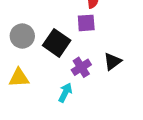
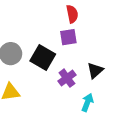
cyan arrow: (65, 93) -> (87, 102), moved

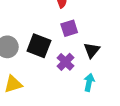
purple square: (68, 37) -> (69, 28), moved

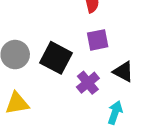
black triangle: (92, 50) -> (123, 72), turned -48

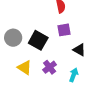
purple cross: (88, 83) -> (50, 67), moved
yellow triangle: (17, 103) -> (25, 68), moved, turned 42

